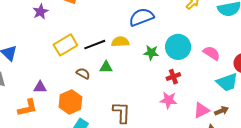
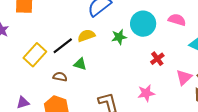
green triangle: (106, 67) -> (80, 64), turned 32
red cross: (173, 77) -> (157, 59), moved
pink star: (168, 100) -> (146, 93), moved

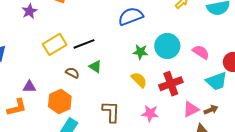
yellow semicircle: (86, 36) -> (139, 80), moved, turned 48
red cross: (157, 59) -> (171, 84), size x1.6

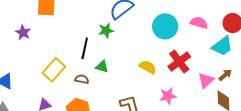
yellow rectangle: (55, 44) -> (54, 70), moved
black line: (84, 44) -> (85, 48), turned -40
green star: (140, 52) -> (106, 30), moved

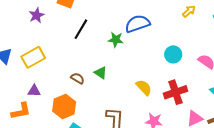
cyan circle: (165, 26) -> (173, 54), size x0.7
black line: (85, 48) -> (81, 29), moved
yellow rectangle: (54, 70) -> (33, 57), moved

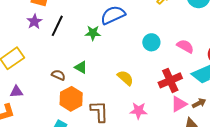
purple star: (37, 15) -> (34, 22), moved
red cross: (176, 92) -> (170, 80), moved
orange hexagon: (64, 107) -> (71, 99), moved

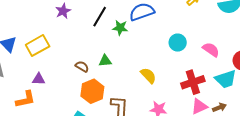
black line: (57, 26) -> (100, 17), moved
green triangle: (81, 67) -> (105, 61), turned -40

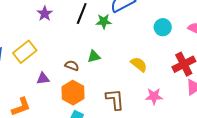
purple triangle: (39, 79) -> (43, 79), moved
orange hexagon: (92, 91) -> (73, 93), moved

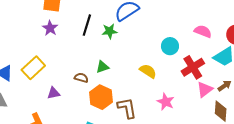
cyan circle: (163, 27) -> (170, 46), moved
orange hexagon: (73, 93) -> (101, 97), moved
pink star: (154, 96) -> (166, 102), turned 30

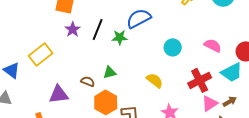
purple star: (50, 28) -> (73, 29), moved
cyan circle: (170, 46) -> (173, 47), moved
yellow rectangle: (33, 68) -> (41, 54), moved
purple triangle: (54, 93) -> (59, 94), size x1.5

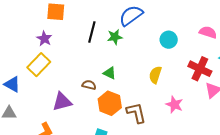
purple star: (73, 29) -> (44, 39), moved
green triangle: (110, 72) -> (110, 73), turned 48
yellow semicircle: (155, 80) -> (155, 75), turned -102
red cross: (200, 80) -> (200, 69), turned -30

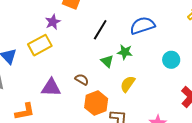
green star: (115, 37) -> (125, 52), moved
green triangle: (110, 73) -> (107, 61), moved
yellow semicircle: (155, 75) -> (128, 84), moved

